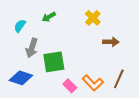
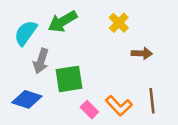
green arrow: (49, 17) -> (63, 21), size x1.6
cyan semicircle: (20, 26) -> (26, 33), size x1.5
brown line: (119, 79) -> (152, 101), turned -30

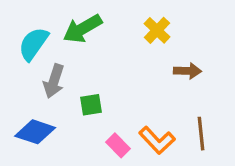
green square: (69, 79) -> (91, 105), size x0.6

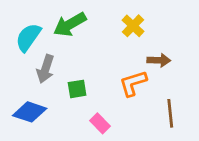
orange L-shape: (157, 140) -> (133, 83), moved, turned 116

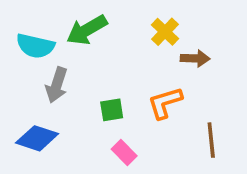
cyan semicircle: (28, 37) -> (35, 46), turned -112
brown arrow: (159, 60) -> (195, 58), moved
green square: (77, 89) -> (112, 110), moved

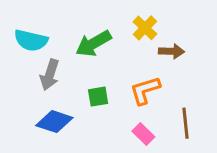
green arrow: (87, 30) -> (93, 44), moved
blue diamond: (37, 138) -> (54, 122), moved
pink rectangle: (124, 152) -> (143, 134), moved

